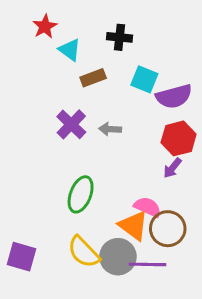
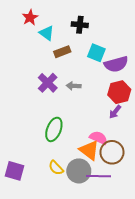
yellow semicircle: (84, 252) -> (56, 168), size x0.7

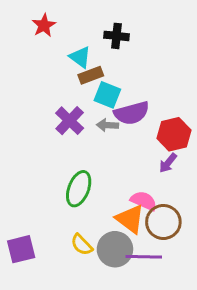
cyan triangle: (47, 33) -> (80, 57), moved
cyan square: (96, 53) -> (107, 95), moved
purple semicircle: (116, 64) -> (132, 113), moved
purple square: (14, 171) -> (21, 249), turned -30

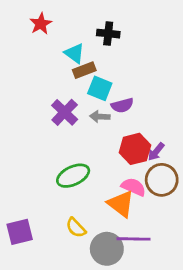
purple semicircle: (132, 113) -> (122, 105), size x0.7
red hexagon: (174, 134) -> (135, 149), moved
green ellipse: (79, 189) -> (73, 176), turned 44
brown circle: (163, 222) -> (162, 180), moved
gray circle: (115, 249) -> (107, 249), moved

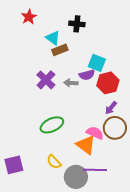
cyan square: (100, 88) -> (97, 63), moved
red hexagon: (135, 149) -> (108, 83), moved

